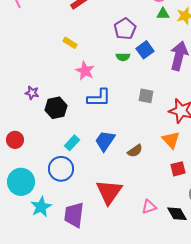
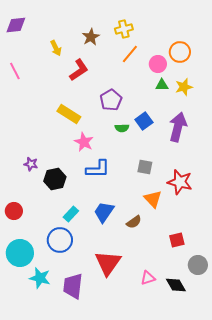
purple pentagon: (125, 29) -> (111, 100), moved
yellow rectangle: (70, 43) -> (69, 114), size x1.6
orange triangle: (171, 140) -> (153, 199), moved
cyan star: (41, 207) -> (40, 278), turned -30

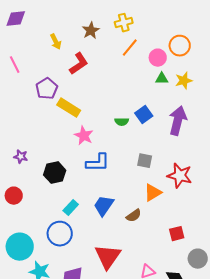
purple pentagon: (111, 100) -> (47, 89), moved
purple star: (31, 164) -> (21, 157), moved
orange triangle: (153, 199) -> (153, 193), turned 42
red circle: (14, 211) -> (14, 196), moved

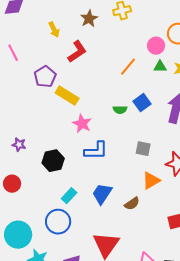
orange line: (130, 48) -> (128, 67), moved

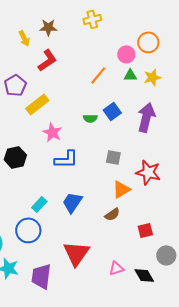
brown star: (89, 19) -> (48, 27), moved, turned 30
yellow rectangle: (67, 96) -> (37, 104), turned -70
black hexagon: (53, 161) -> (15, 157), moved
brown semicircle: (132, 204) -> (112, 214), moved

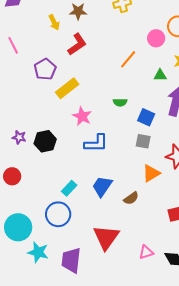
green triangle: (130, 75) -> (160, 75), moved
blue square: (112, 111) -> (146, 117), moved, turned -30
brown semicircle: (112, 214) -> (131, 198), moved

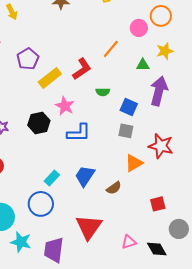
yellow arrow: (54, 22) -> (12, 12), moved
red L-shape: (77, 44) -> (82, 69), moved
black hexagon: (45, 141) -> (39, 123), moved

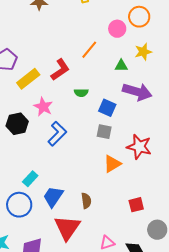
purple arrow: (159, 91) -> (137, 92), turned 92
blue L-shape: (79, 133) -> (57, 134), turned -45
blue trapezoid: (85, 176) -> (53, 197), moved
brown semicircle: (114, 188) -> (86, 201), moved, turned -63

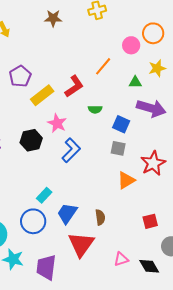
red star: (139, 147) -> (153, 163), turned 30

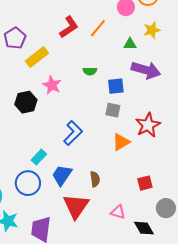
red L-shape: (74, 86) -> (69, 27), moved
blue square: (121, 124) -> (116, 86), turned -30
blue L-shape: (71, 150) -> (73, 133), moved
pink triangle: (121, 259) -> (118, 212), moved, turned 35

